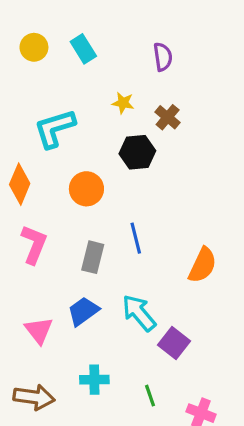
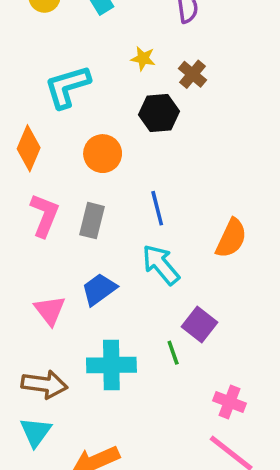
gray rectangle: (93, 257) -> (92, 221), moved
cyan arrow: (139, 313) -> (161, 265), moved
cyan cross: (94, 380) -> (111, 365), size x1.5
green line: (150, 396) -> (173, 353), moved

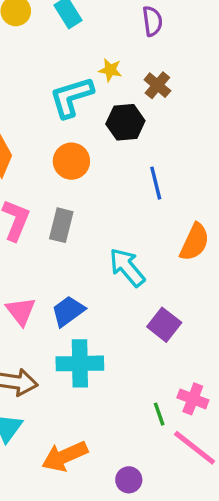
cyan L-shape: (67, 87) -> (71, 97), moved
blue line: (157, 208) -> (156, 183), moved
blue trapezoid: (99, 289) -> (68, 311), moved
green line: (173, 353) -> (159, 414), moved

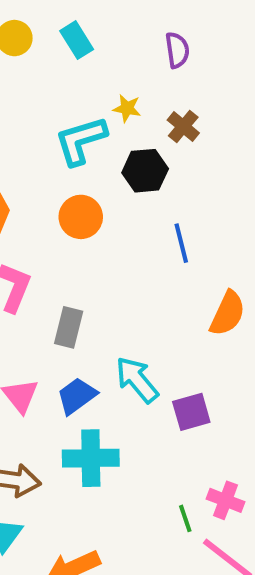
gray rectangle: (61, 225) -> (69, 327), moved
cyan arrow: (127, 267) -> (137, 380), moved
purple square: (164, 325) -> (191, 412), turned 36

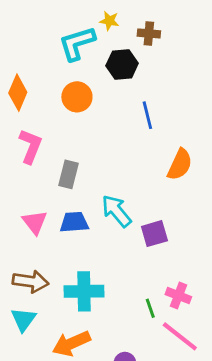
brown cross: (183, 126) -> (149, 33), turned -35
blue trapezoid: (77, 396) -> (74, 222), turned 32
cyan cross: (91, 458) -> (84, 291), moved

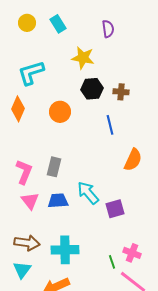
yellow star: (109, 21) -> (83, 58), size x1.6
brown cross: (149, 33) -> (121, 92), moved
cyan L-shape: (77, 43) -> (31, 73), moved
pink L-shape: (30, 146) -> (24, 172), moved

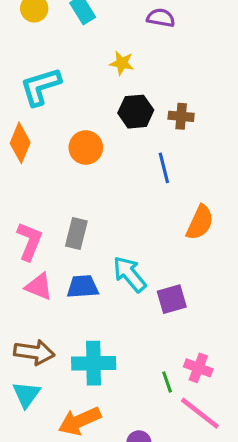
purple semicircle: (108, 29) -> (161, 18), turned -72
yellow star: (83, 58) -> (122, 63), size x0.7
pink triangle: (30, 201) -> (39, 287), turned -30

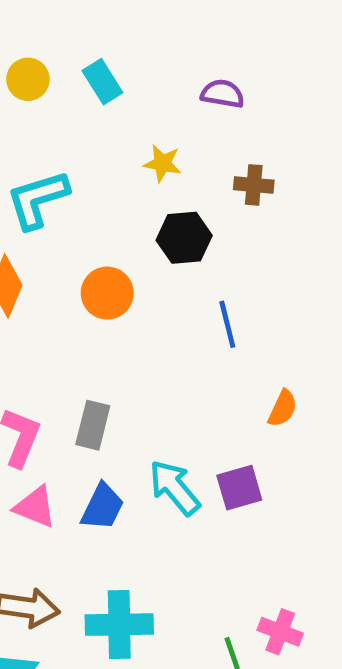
brown cross: (181, 116) -> (254, 185), moved
orange semicircle: (200, 223) -> (283, 408), size x0.7
blue trapezoid: (83, 287) -> (102, 507), turned 120
purple square: (172, 299) -> (239, 488), moved

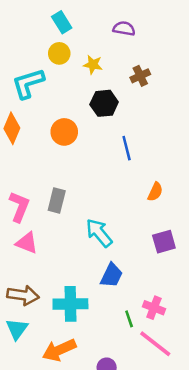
yellow circle: (28, 79) -> (59, 53), moved
brown cross: (254, 185) -> (140, 76), turned -30
purple square: (239, 488) -> (164, 242), moved
blue trapezoid: (102, 507) -> (112, 275), moved

